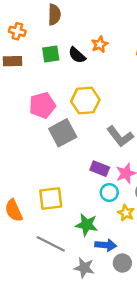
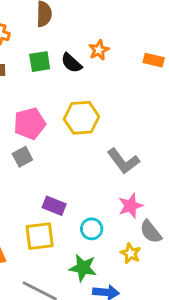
gray square: (63, 133) -> (22, 157), moved, size x0.6
purple rectangle: (100, 169) -> (54, 206), moved
cyan circle: (109, 193) -> (92, 229), moved

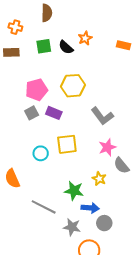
purple rectangle: (54, 206) -> (54, 113), moved
cyan circle: (92, 229) -> (41, 153), moved
yellow square: (40, 236) -> (67, 144), moved
yellow star: (131, 253) -> (99, 179), moved

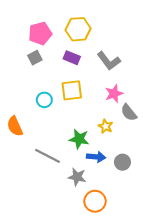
purple rectangle: (54, 113) -> (72, 58), moved
gray circle: (104, 223) -> (122, 162), moved

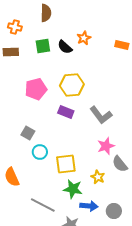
gray square: (35, 58) -> (28, 133), moved, turned -32
yellow square: (72, 90) -> (66, 164), moved

